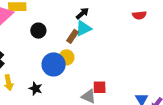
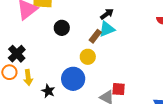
blue circle: (54, 64) -> (73, 79), moved
black star: (36, 89) -> (48, 91), moved

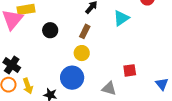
cyan triangle: (107, 29) -> (121, 18), moved
red square: (119, 89) -> (130, 70), moved

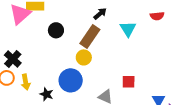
cyan triangle: (121, 18) -> (128, 29), turned -36
brown rectangle: (85, 31) -> (90, 37), size x1.6

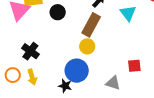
black circle: (56, 30) -> (58, 12), moved
black cross: (13, 59) -> (30, 51), moved
black star: (47, 94) -> (65, 86), moved

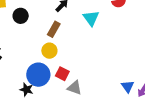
brown rectangle: (91, 25) -> (54, 29), size x0.7
red square: (134, 66) -> (62, 74), moved, turned 32

